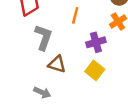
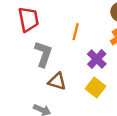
purple cross: (96, 42) -> (97, 59), turned -30

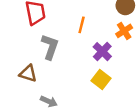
brown triangle: (57, 81) -> (28, 73), moved

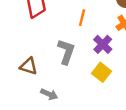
gray L-shape: (50, 47) -> (66, 52), moved

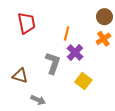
purple cross: (103, 44) -> (75, 53), moved

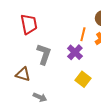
orange line: (67, 34) -> (83, 34), moved
gray L-shape: (53, 63) -> (44, 54), moved

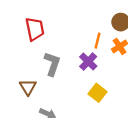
brown triangle: (23, 74) -> (28, 87), turned 42

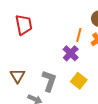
gray L-shape: (52, 64) -> (49, 81), moved

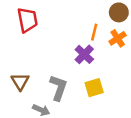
yellow square: (79, 81) -> (94, 88), turned 35

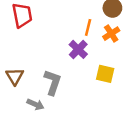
yellow square: (94, 88) -> (105, 74), moved, turned 30

